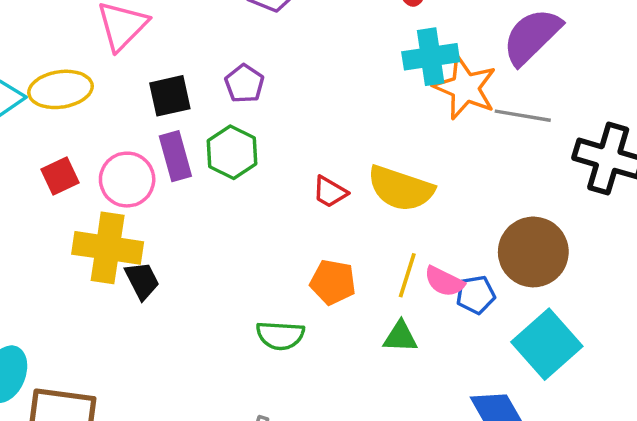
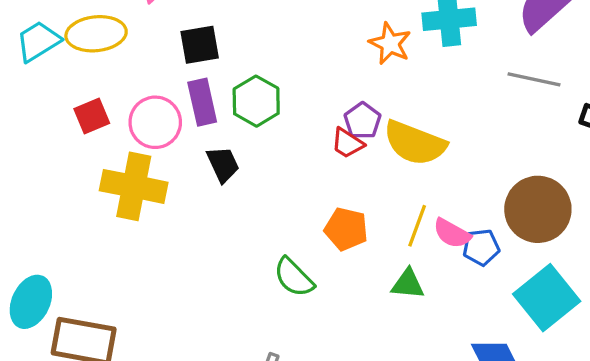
purple pentagon: (244, 84) -> (363, 121), moved
orange star: (465, 88) -> (390, 44), moved, size x0.7
black trapezoid: (142, 281) -> (223, 164), moved
green semicircle: (280, 335) -> (294, 277), turned 39

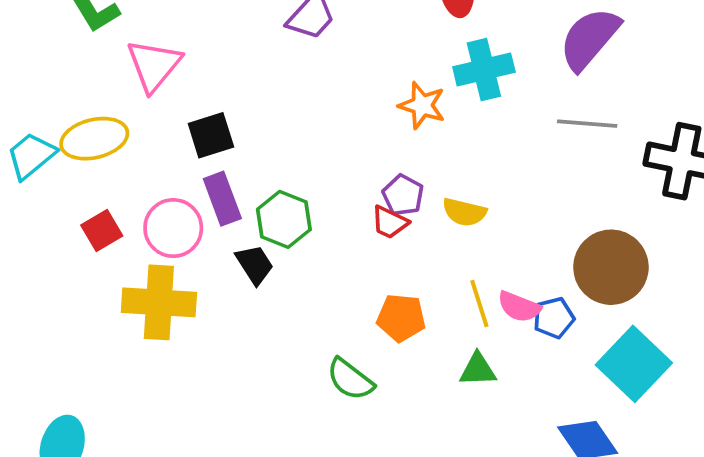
green hexagon: (256, 101) -> (284, 219), moved
yellow semicircle: (415, 143) -> (464, 212), size x0.6
yellow line: (417, 226) -> (479, 304), turned -30

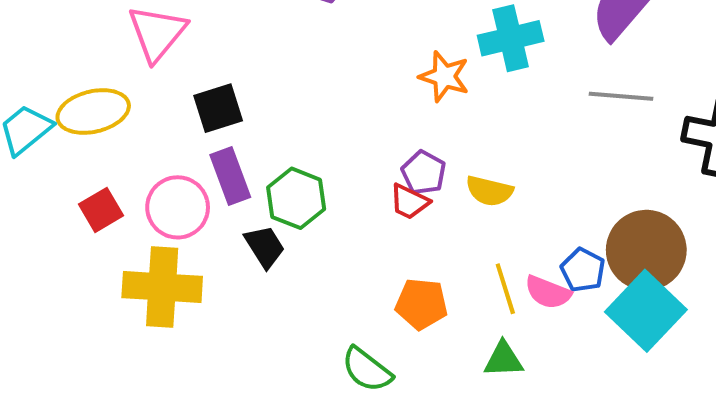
blue pentagon: (554, 318) -> (583, 270), moved, turned -30
cyan square: (634, 364) -> (646, 311), moved

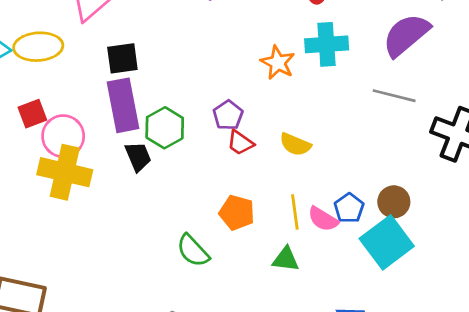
purple pentagon: (424, 173) -> (228, 115), moved
purple rectangle: (230, 176) -> (123, 105), size x1.4
pink circle: (178, 207) -> (63, 136), moved
brown circle: (646, 250) -> (394, 202), size x0.6

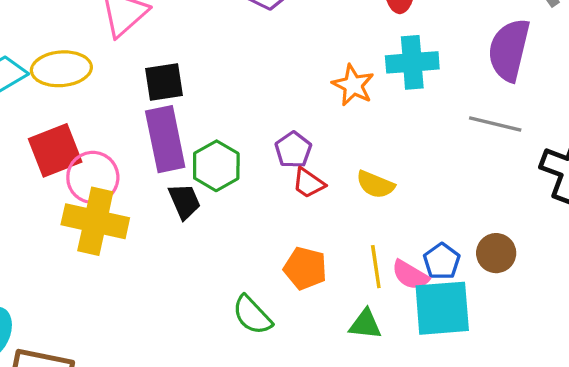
purple semicircle: (406, 35) -> (509, 50), turned -36
red square: (32, 114) -> (55, 150), size x1.5
cyan square: (387, 242) -> (442, 308), moved, turned 33

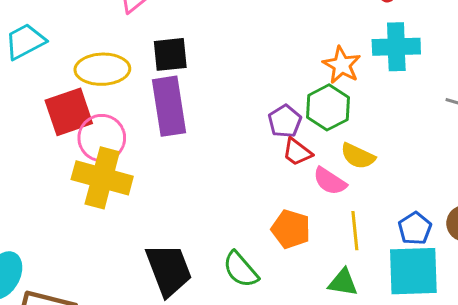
yellow ellipse: (61, 69) -> (102, 69), moved
green hexagon: (216, 166) -> (328, 107), moved
black trapezoid: (184, 201) -> (169, 270), moved, size x1.6
pink semicircle: (410, 275) -> (330, 181), moved

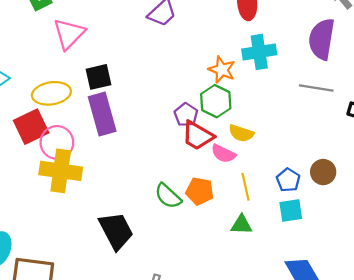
red trapezoid: (297, 152) -> (198, 136), size x1.5
green semicircle: (241, 269) -> (168, 196), moved
cyan square: (413, 271) -> (291, 211), size x0.6

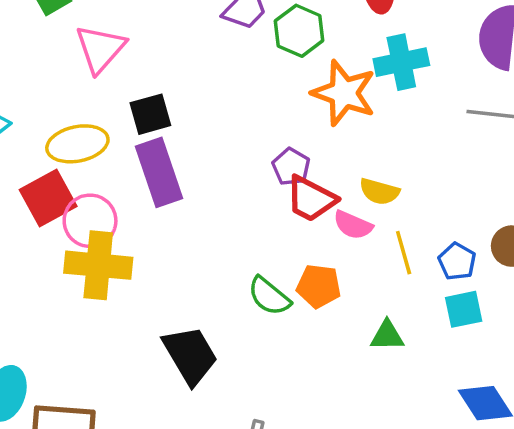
orange star: (222, 70) -> (344, 93), size x1.5
green hexagon: (216, 101) -> (299, 31), moved
yellow line: (246, 187) -> (404, 253), moved

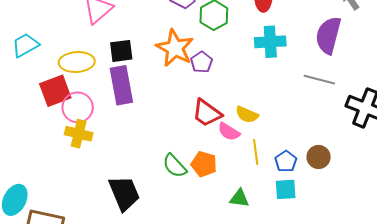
orange star: (344, 93) -> (175, 48), moved
purple pentagon: (291, 167) -> (202, 62), moved
yellow cross: (98, 265) -> (79, 134), size x0.7

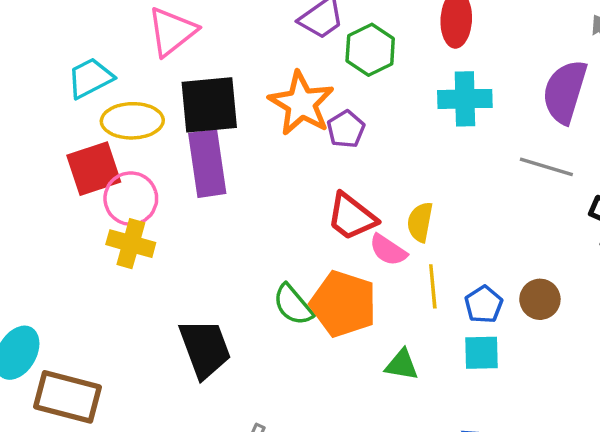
cyan trapezoid: (25, 45) -> (90, 78), moved
black square: (121, 51) -> (209, 105), size x1.5
yellow semicircle: (247, 115) -> (420, 222), turned 75
orange pentagon: (204, 164) -> (343, 304), size x1.5

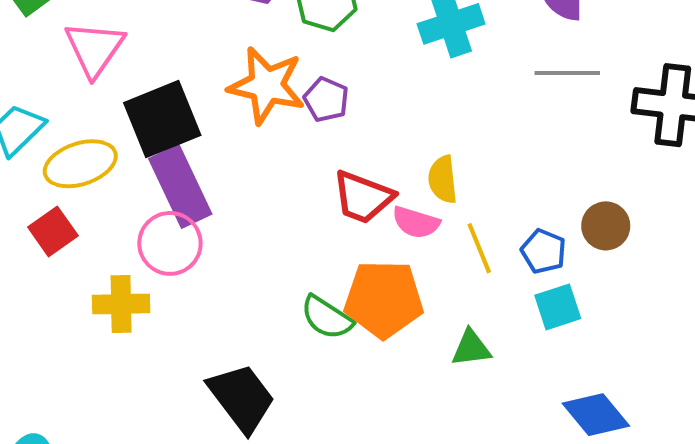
red square: (94, 169) -> (53, 231), size x0.7
pink circle: (131, 199) -> (170, 243), moved

